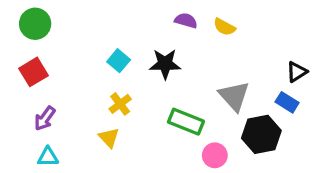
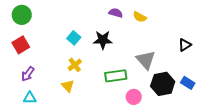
blue rectangle: (287, 102) -> (188, 83), moved
green rectangle: (186, 122) -> (116, 76), turned -30

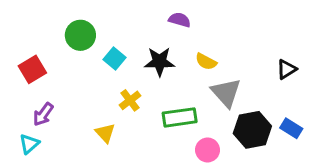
green circle: (22, 15) -> (80, 35), moved
yellow semicircle: (140, 17) -> (206, 62), moved
yellow cross: (75, 65) -> (130, 100), moved
cyan triangle: (30, 98) -> (29, 144), moved, turned -40

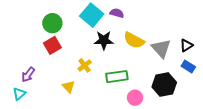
cyan square: (115, 59) -> (92, 15), moved, size x1.6
yellow semicircle: (206, 62) -> (134, 40), size x1.5
red square: (32, 69) -> (52, 45), moved
gray triangle: (226, 93) -> (161, 48), moved
blue rectangle: (291, 128) -> (188, 66), moved

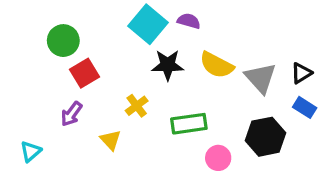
green circle: (52, 23) -> (63, 41), moved
purple arrow: (28, 75) -> (71, 114), moved

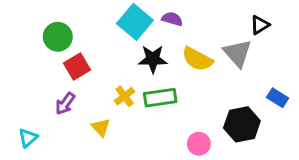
black triangle: (301, 73) -> (260, 25), moved
gray triangle: (261, 78) -> (237, 53), moved
green rectangle: (189, 124) -> (160, 98), moved

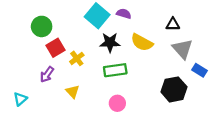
black triangle: (260, 25) -> (173, 24), moved, turned 32
gray triangle: (237, 53) -> (182, 49), moved
yellow cross: (125, 96) -> (77, 58), moved
pink circle: (199, 144) -> (117, 103), moved

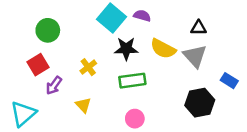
red square: (55, 48) -> (38, 65), moved
gray triangle: (182, 49) -> (195, 56), moved
cyan triangle: (20, 99) -> (23, 114), size x1.6

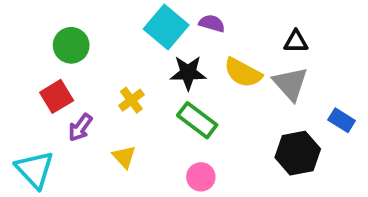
green rectangle: (132, 81) -> (197, 120), turned 45
cyan triangle: (23, 114) -> (35, 170), turned -32

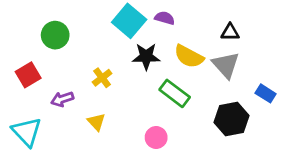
red square: (57, 96) -> (28, 75), moved
green rectangle: (197, 120) -> (175, 93), moved
purple arrow: (80, 128) -> (62, 99), turned 35

